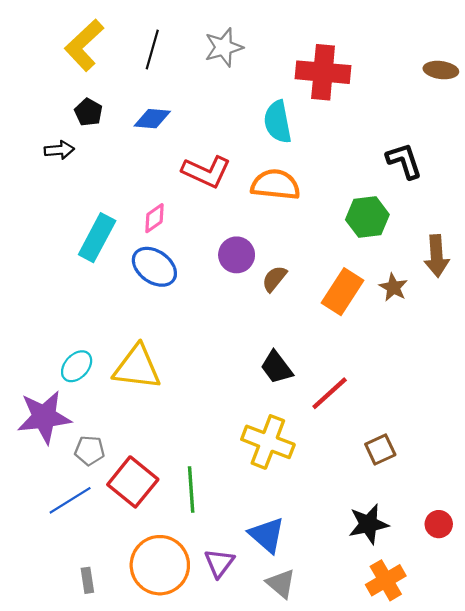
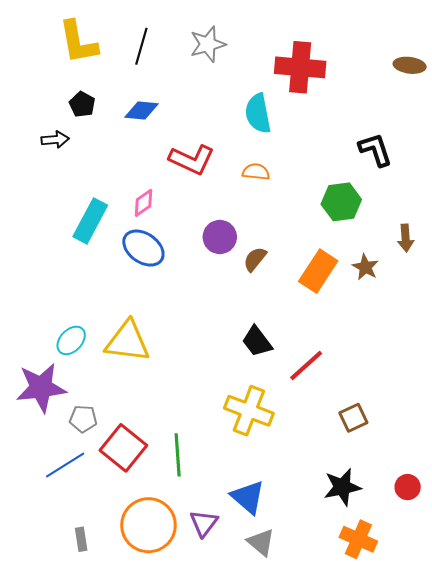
yellow L-shape: (84, 45) -> (78, 42), turned -57
orange semicircle: (275, 185) -> (256, 172), size x0.6
brown arrow: (437, 256) -> (406, 238), size x0.7
orange cross: (386, 580) -> (358, 539), turned -36

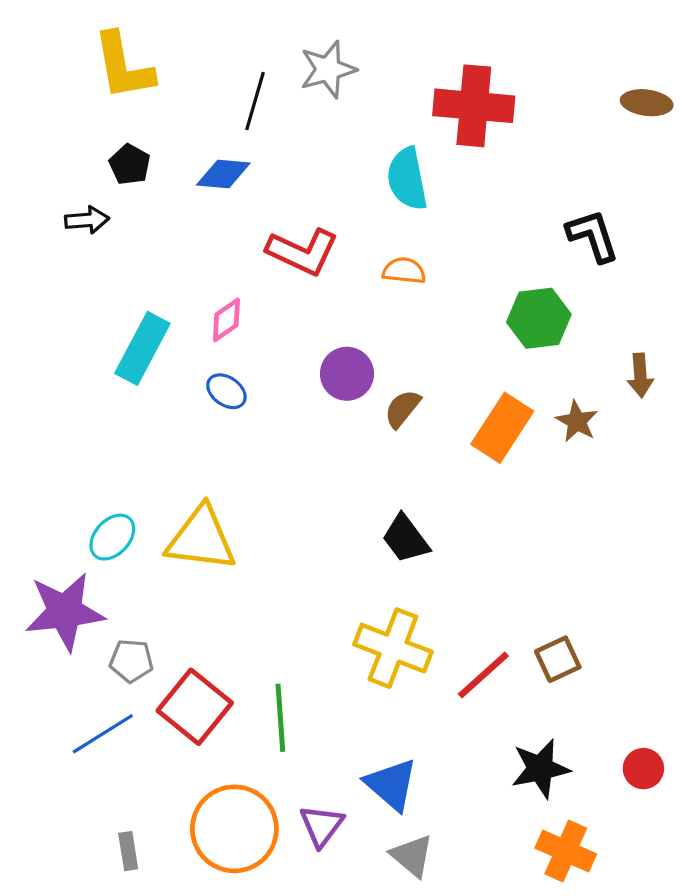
black line: (141, 46) -> (255, 101), moved
blue ellipse: (143, 248) -> (226, 391), size x0.6
red line: (306, 366) -> (483, 675), moved

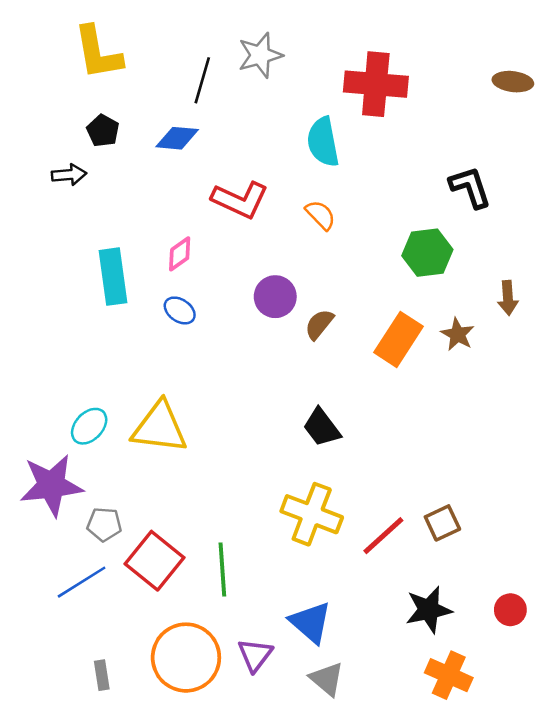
orange semicircle: (404, 271) -> (320, 215), turned 40
cyan rectangle: (142, 348) -> (113, 277), turned -36

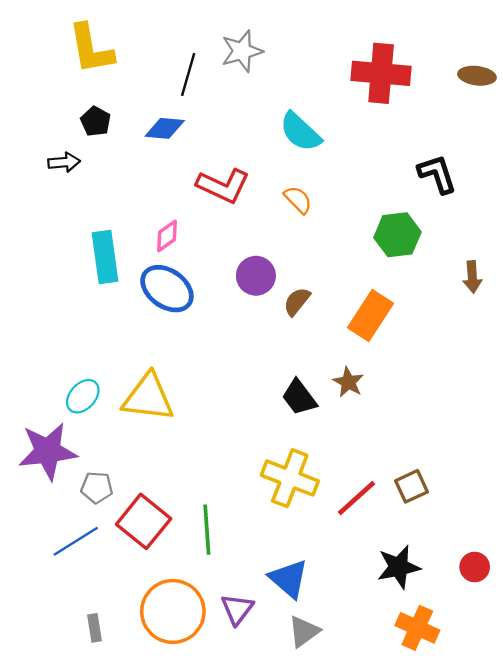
red cross: (376, 84) -> (381, 73), moved
cyan semicircle: (323, 142) -> (300, 132), turned -36
blue ellipse: (180, 310) -> (167, 289), size x1.8
brown star: (458, 334) -> (348, 382), moved
gray triangle: (327, 679) -> (304, 631), turned 44

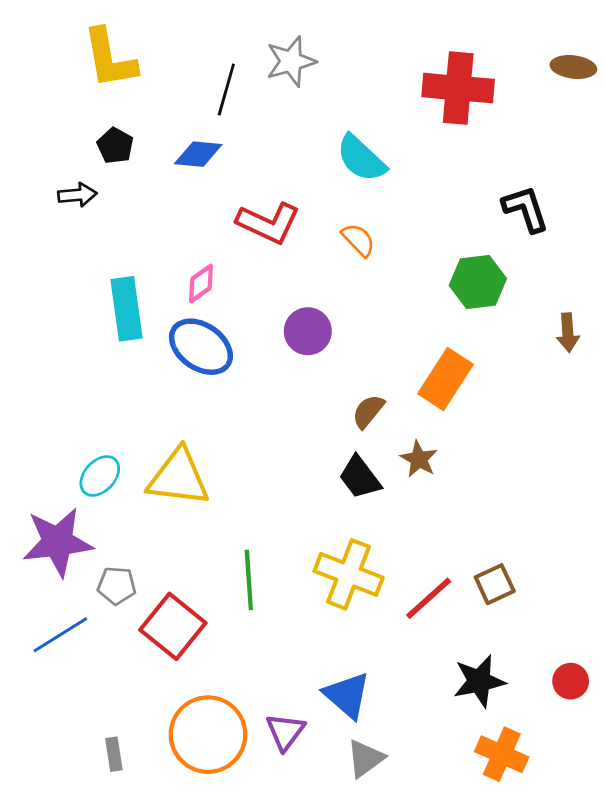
brown ellipse: (477, 76) -> (573, 67), moved
brown semicircle: (297, 301) -> (368, 411), moved
green line: (207, 530) -> (249, 580), moved
blue line: (76, 541) -> (60, 635), moved

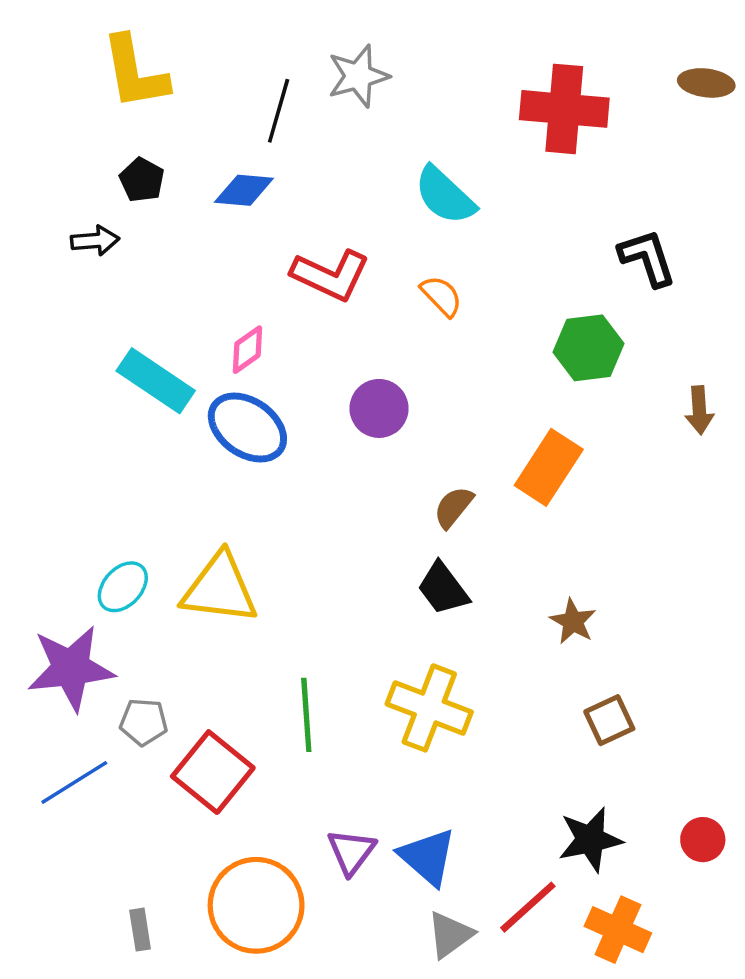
cyan rectangle: (126, 309) -> (156, 381), turned -48
brown star: (419, 459) -> (573, 621), moved
red line: (429, 598) -> (528, 907), moved
purple triangle: (285, 732) -> (351, 852), moved

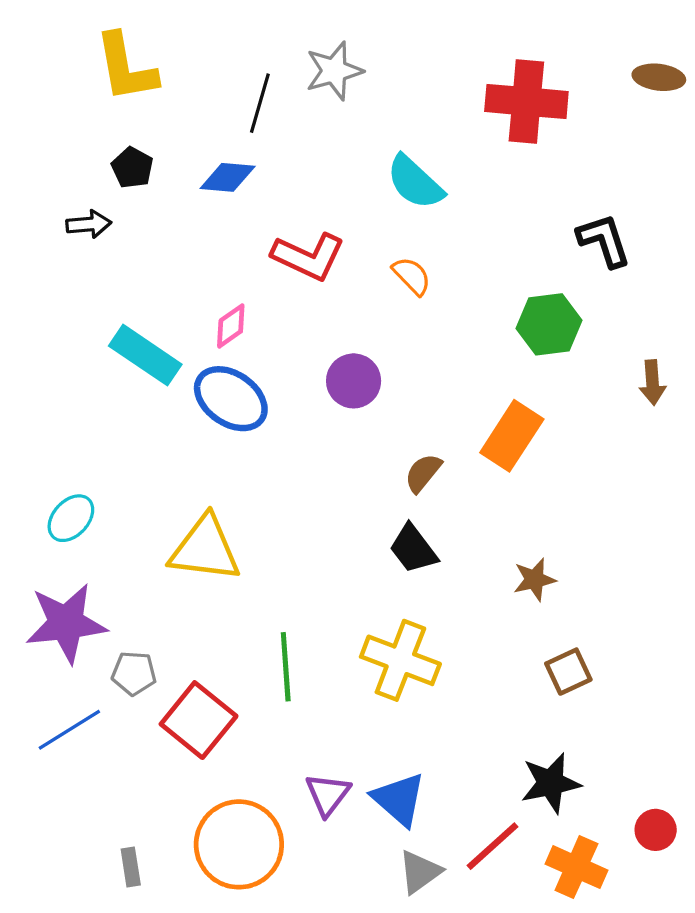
cyan ellipse: (123, 587) -> (71, 518), moved
brown star: (573, 621) -> (534, 580), turned 30
red circle: (703, 840) -> (656, 830), moved

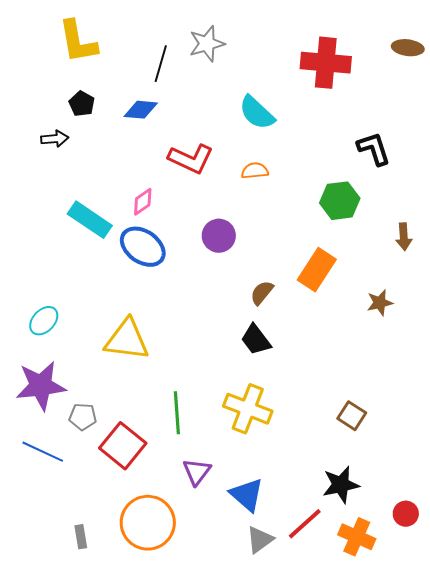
orange semicircle: (412, 276) -> (255, 171), turned -52
brown star: (534, 580) -> (380, 303), moved
brown square: (568, 672) -> (352, 416), turned -32
blue line: (69, 730) -> (43, 452), turned 57
purple triangle: (328, 794) -> (197, 472), moved

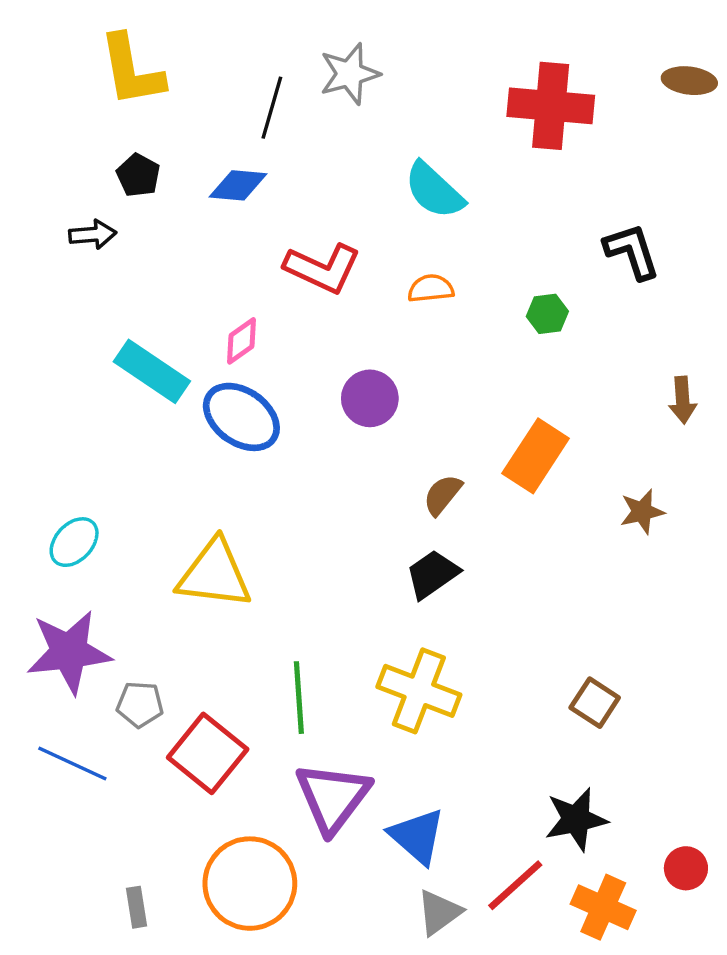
green hexagon: (340, 201) -> (547, 314), moved, size x0.6
black trapezoid: (256, 340) -> (432, 574), turned 92
purple triangle: (197, 472) -> (333, 797), size x1.6

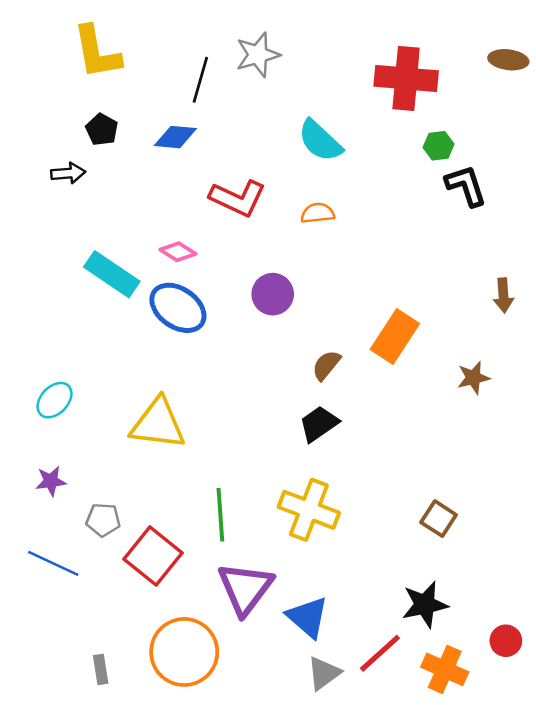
green hexagon: (547, 314) -> (439, 146), moved
pink diamond: (241, 341) -> (178, 252), turned 68
purple star: (69, 652) -> (51, 481), size x0.5

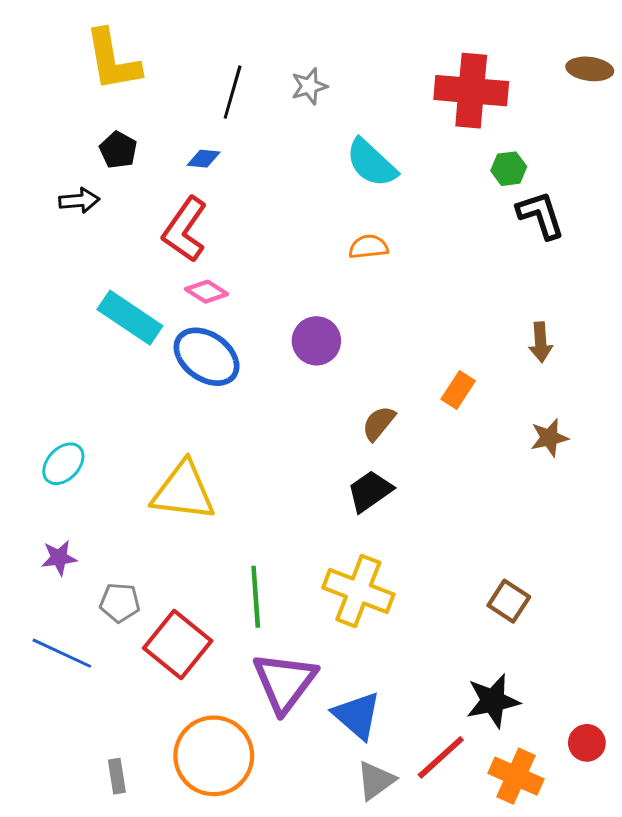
gray star: (258, 55) -> (309, 86), moved, size x0.7
blue diamond: (175, 137) -> (204, 159), size x0.7
red L-shape: (238, 198) -> (185, 229), moved, turned 100
brown arrow: (503, 295) -> (541, 342), moved
orange rectangle: (395, 337) -> (458, 390), size x0.6

